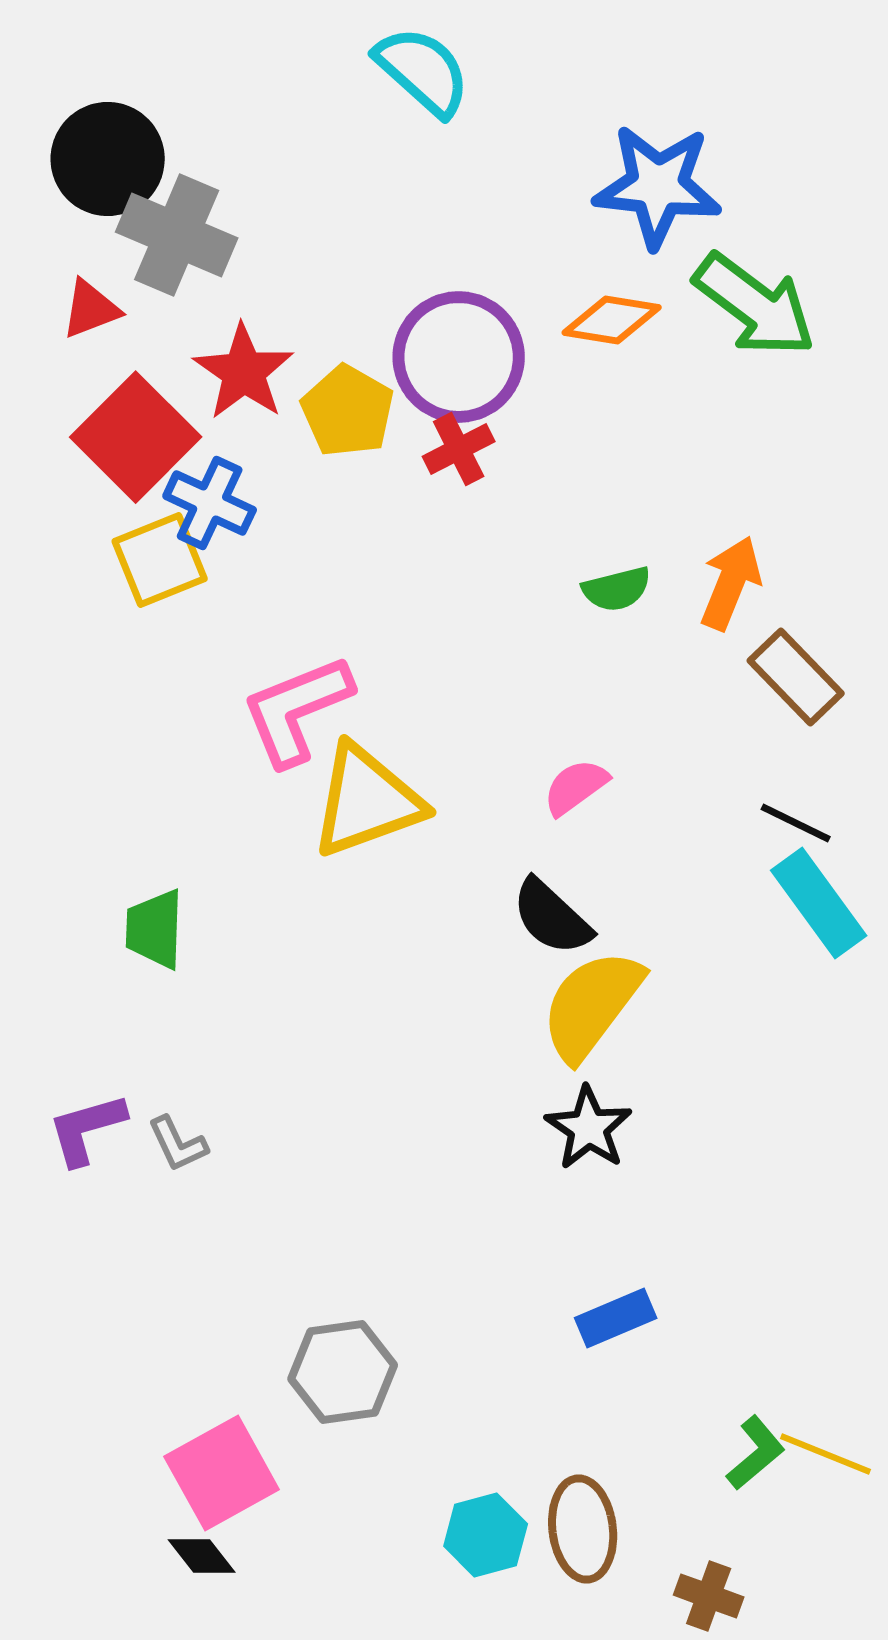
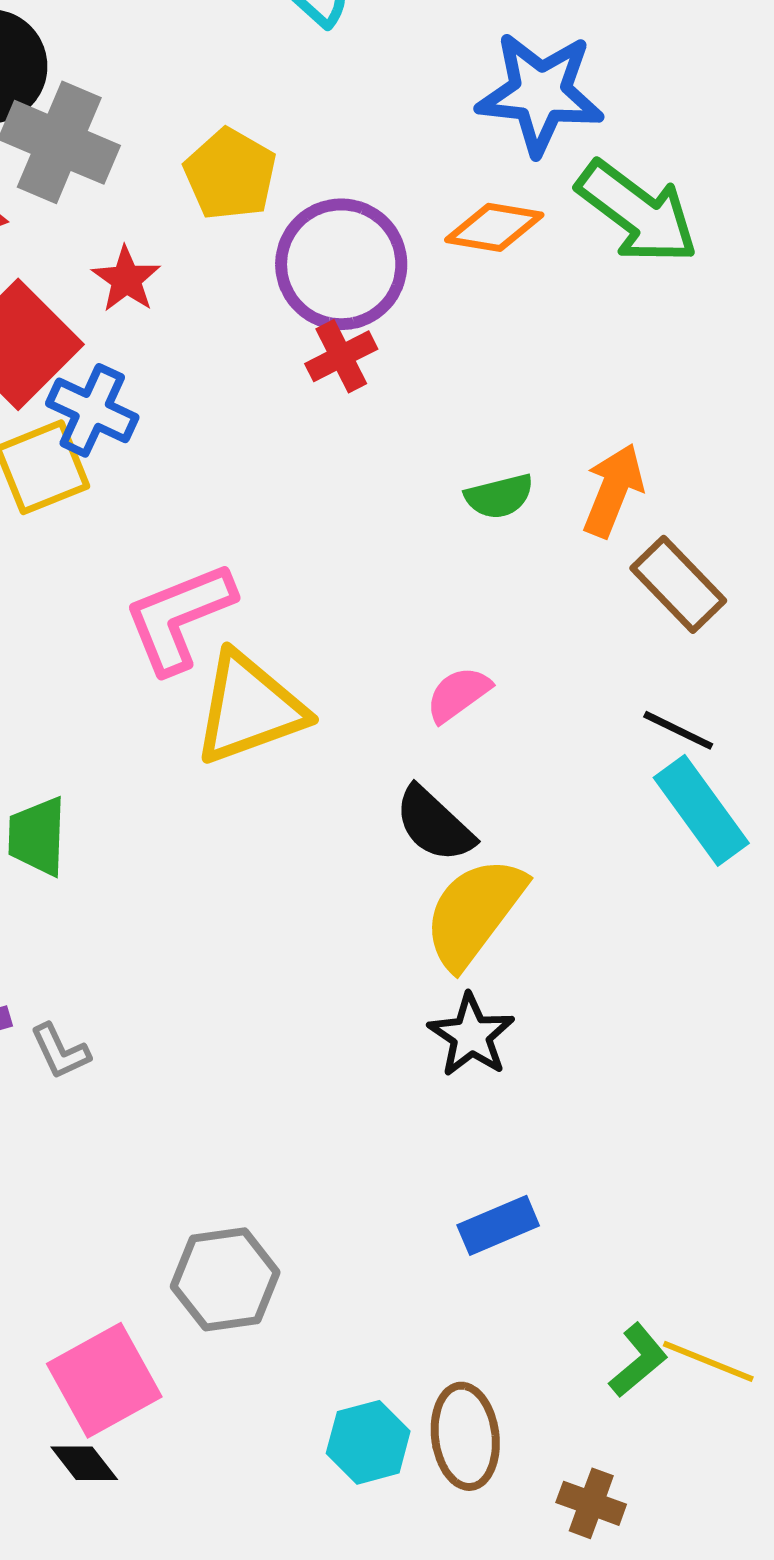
red star: (244, 372) -> (126, 279), size x0.7
yellow pentagon: (348, 411) -> (230, 174), moved

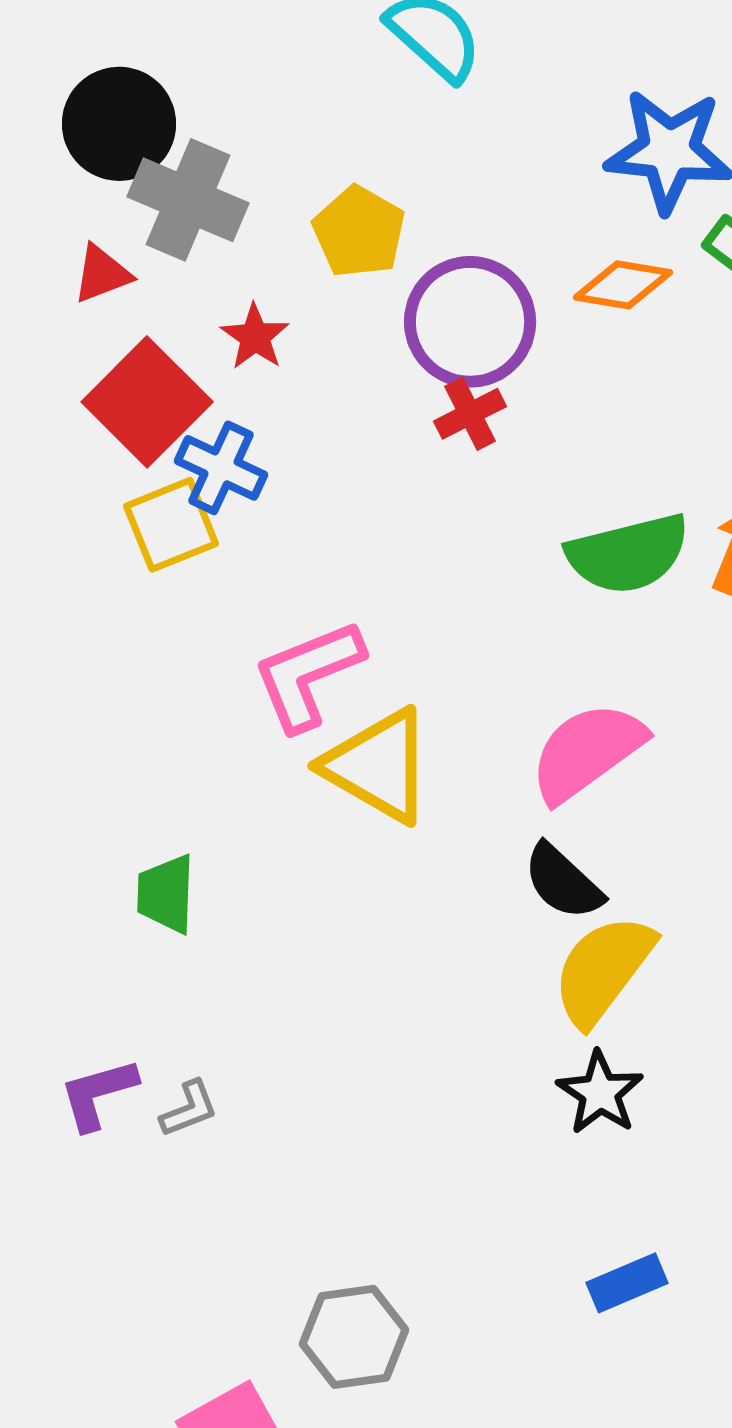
green semicircle: (499, 496) -> (628, 554), size x1.8
pink semicircle: (458, 694) -> (587, 752), size x1.8
yellow triangle: (249, 708) -> (378, 766), turned 50
gray L-shape: (60, 1051) -> (189, 1109), turned -86

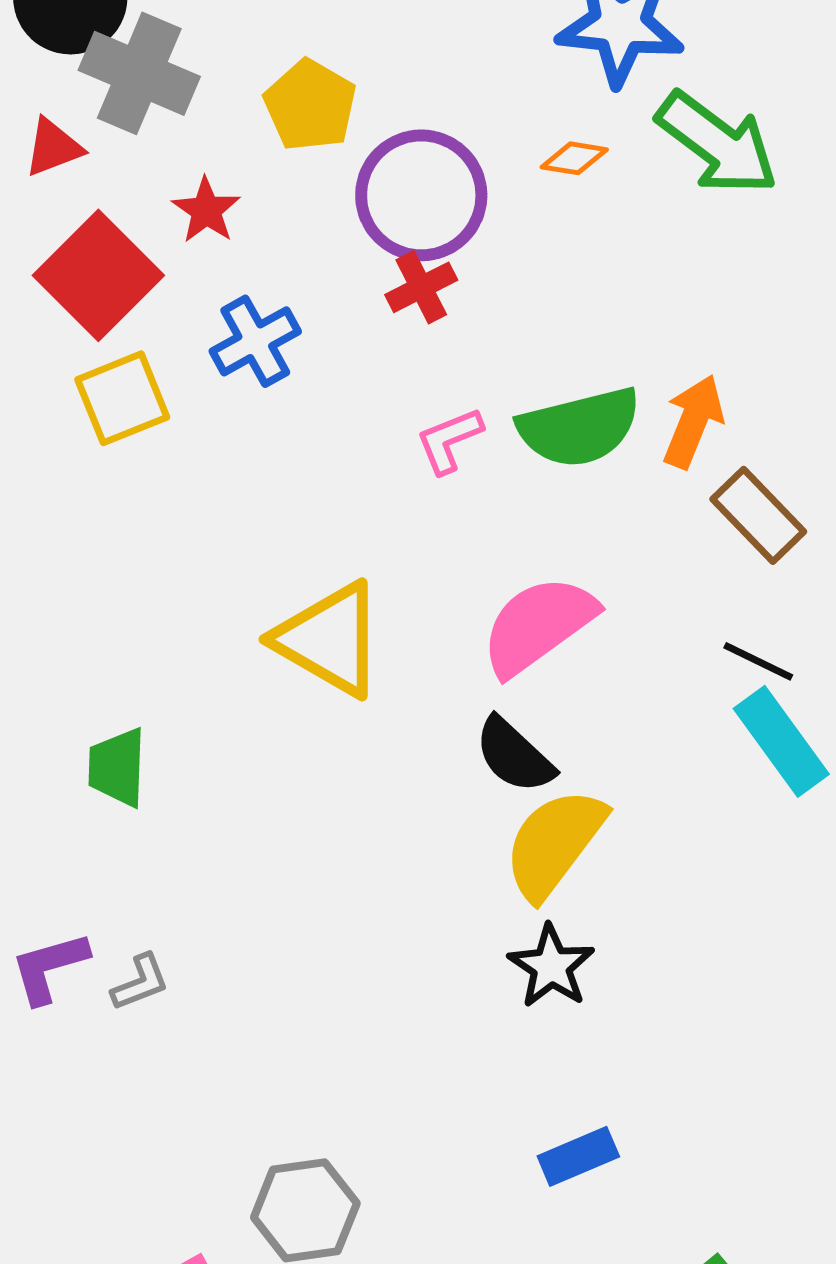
orange diamond: (623, 285) -> (574, 158), size x0.7
blue cross: (221, 468) -> (255, 341), moved, turned 36
pink L-shape: (308, 675) -> (449, 440), moved, size x0.6

